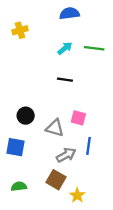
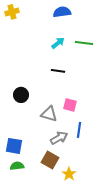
yellow cross: (20, 30) -> (12, 12), moved
black circle: (26, 116) -> (21, 95), moved
blue square: (15, 147) -> (14, 146), moved

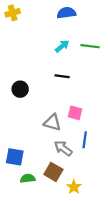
black circle: (21, 95) -> (20, 89), moved
gray arrow: (59, 138) -> (63, 148), turned -114
green semicircle: (17, 166) -> (28, 178), moved

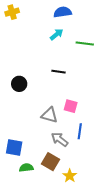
cyan arrow: (62, 46) -> (57, 34), moved

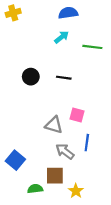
black circle: (19, 84) -> (31, 77), moved
blue square: (14, 147) -> (15, 160), turned 30
brown square: (50, 162) -> (55, 176), turned -30
green semicircle: (26, 168) -> (35, 189), moved

